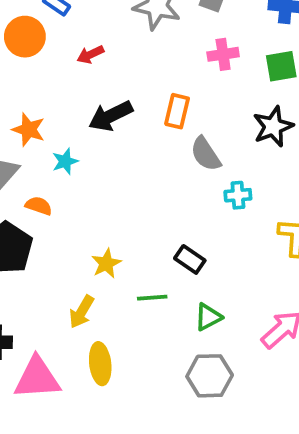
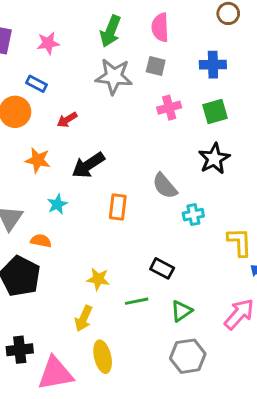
orange rectangle: (177, 111) -> (118, 207), moved
orange star: (29, 130) -> (38, 160), moved
yellow star: (106, 264) -> (98, 279), turned -30

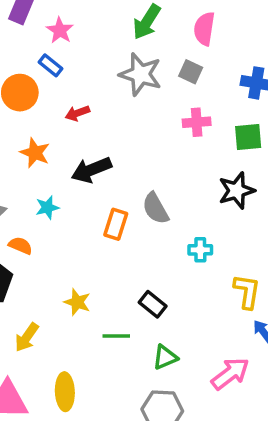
pink star: (48, 43) -> (60, 30), moved, turned 30
gray semicircle: (165, 186) -> (155, 208), moved
yellow arrow: (84, 318) -> (27, 337), moved

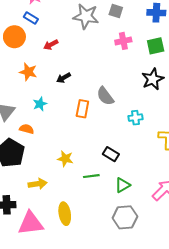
black arrow: (91, 170) -> (64, 78), size x0.6
yellow arrow: (27, 337) -> (37, 184), turned -126

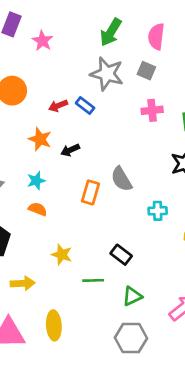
blue rectangle: (31, 18) -> (85, 106), moved
orange star: (28, 72) -> (40, 139), moved
orange semicircle: (27, 129) -> (38, 209), moved

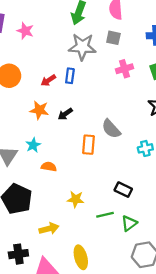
blue rectangle: (85, 106) -> (70, 76), turned 72
cyan star: (36, 181) -> (33, 145), moved
green triangle: (132, 296) -> (129, 223), moved

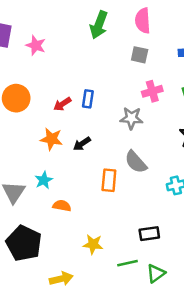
gray star: (82, 47) -> (131, 118), moved, size x0.7
black rectangle: (123, 190) -> (149, 234), turned -35

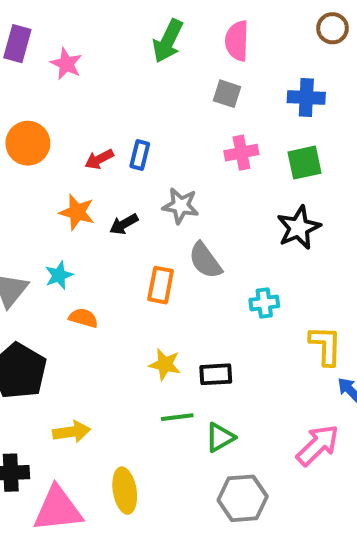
gray star: (131, 118) -> (181, 206), moved
yellow star: (93, 244) -> (165, 364), moved

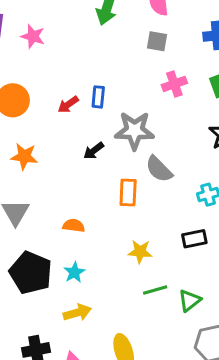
gray star: (181, 206) -> (134, 131), size x1.4
orange star: (77, 212) -> (24, 156), moved
cyan star: (59, 275) -> (74, 272), moved
black rectangle: (216, 374) -> (194, 239), moved

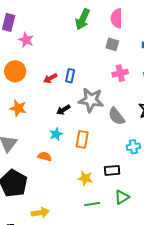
pink star: (33, 36) -> (26, 40), moved
gray semicircle: (159, 169) -> (116, 116), moved
black rectangle: (194, 239) -> (112, 170), moved
cyan star: (74, 272) -> (56, 134), moved
green triangle: (190, 300) -> (122, 197), moved

